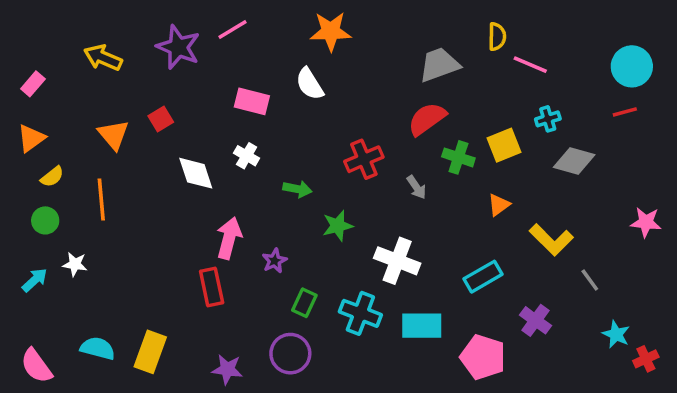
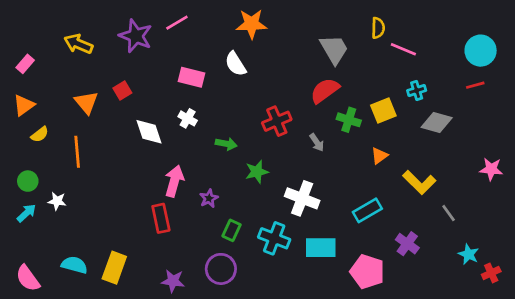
gray trapezoid: (439, 65) -> (334, 49), turned 80
green circle: (45, 220) -> (28, 181), moved

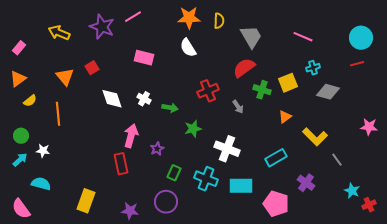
yellow semicircle: (378, 28) -> (219, 21), moved
white semicircle: (236, 64) -> (188, 48), moved
white cross: (188, 118) -> (144, 99), moved
cyan semicircle: (74, 265) -> (41, 184), moved

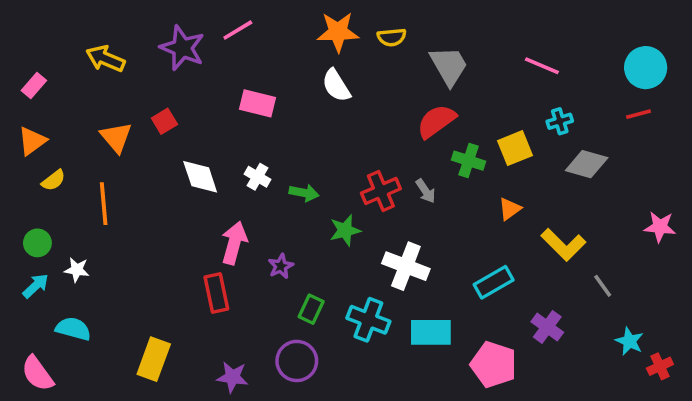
yellow semicircle: (219, 21) -> (392, 37), turned 84
red cross: (208, 91) -> (381, 191), moved

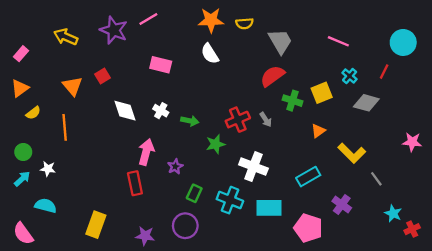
red line: (638, 114) -> (384, 72), moved, turned -48
cyan cross: (560, 121) -> (350, 76), turned -32

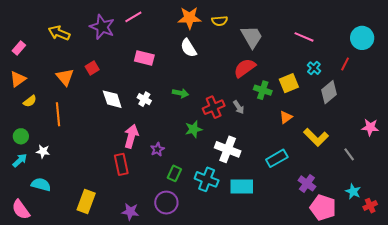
gray diamond: (366, 103) -> (329, 92), turned -55
green arrow: (190, 121) -> (180, 93), moved
gray line: (376, 179) -> (349, 154), moved
pink pentagon: (308, 228) -> (323, 208), moved

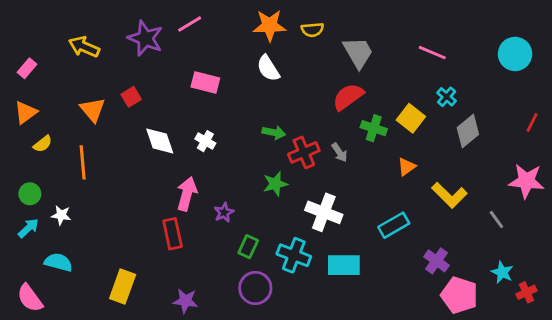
red line: (345, 64) -> (532, 122), moved
yellow square: (289, 83) -> (411, 118), turned -30
green arrow: (180, 93) -> (274, 132), moved
pink star: (370, 127) -> (526, 181), size x1.4
purple circle: (166, 203) -> (255, 288), moved

